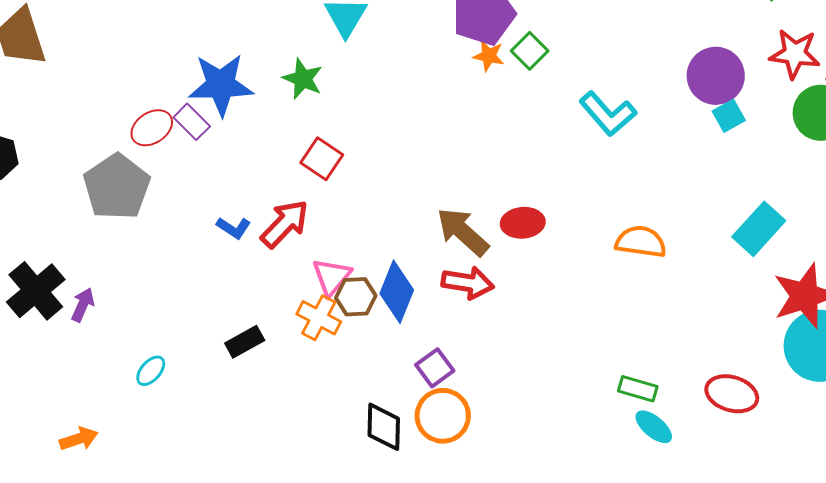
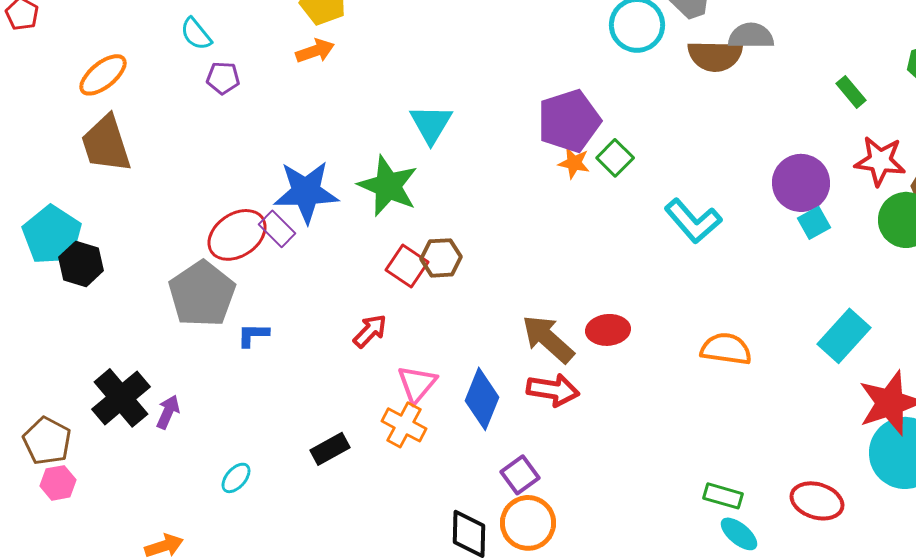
green star: (303, 79) -> (388, 186), size x1.5
red ellipse: (152, 128) -> (237, 235), size x1.4
red arrow: (285, 224) -> (370, 331), size x0.7
blue L-shape: (234, 228) -> (253, 335), moved, turned 148
brown hexagon: (356, 297) -> (441, 258), moved

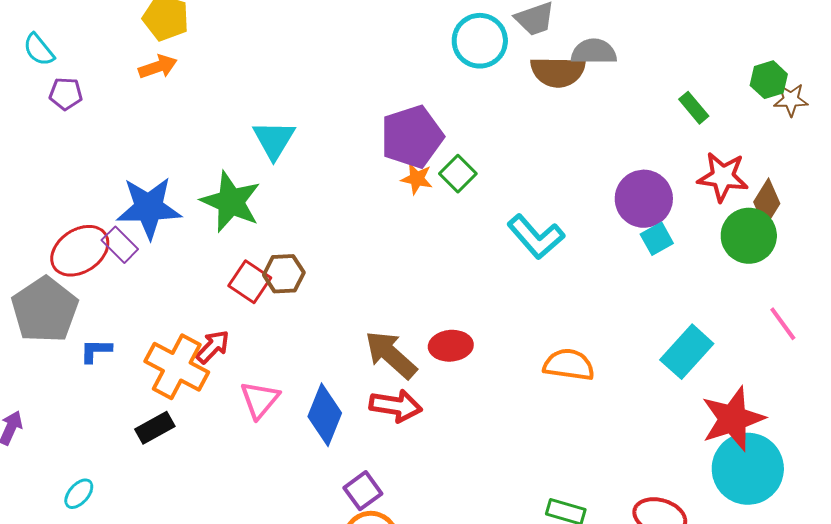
orange cross: (404, 425) -> (177, 367), moved, size x1.4
black rectangle: (330, 449) -> (155, 428), moved

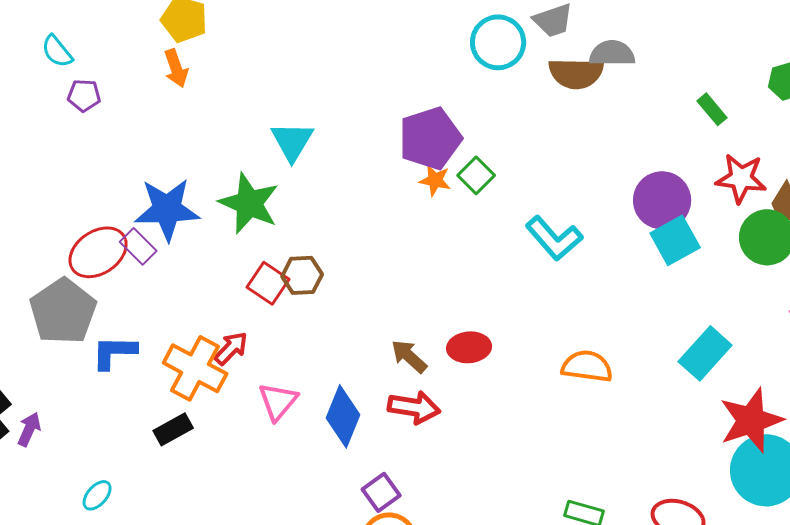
orange arrow: (158, 67) -> (176, 68), turned 90
cyan square: (657, 239) -> (675, 240), size x1.5
blue L-shape: (96, 351) -> (114, 352), size x1.4
brown arrow: (391, 355) -> (409, 356), size x0.7

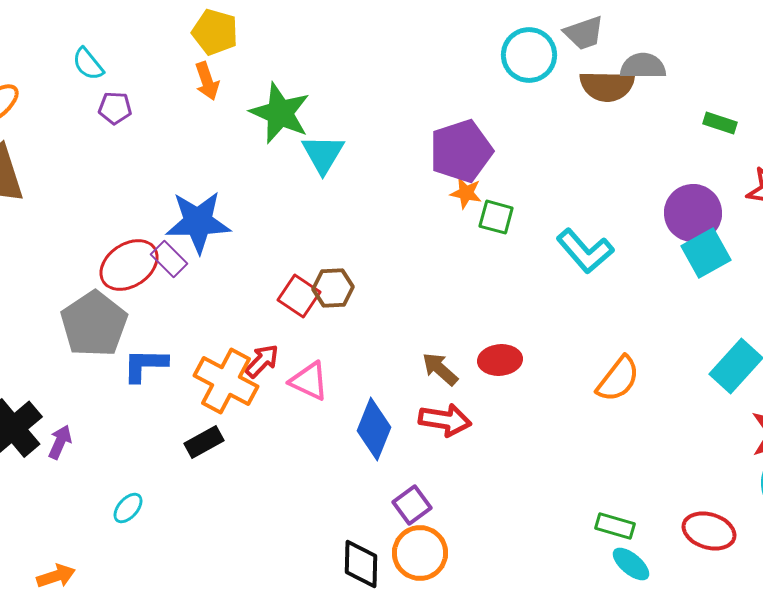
green rectangle: (712, 109) -> (720, 123), moved, turned -32
green square: (476, 175) -> (496, 217), moved, turned -30
green star: (249, 203) -> (280, 113), moved
orange semicircle: (587, 366) -> (618, 379), turned 120
pink triangle: (278, 401) -> (309, 381), moved, turned -45

